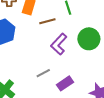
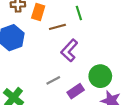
green circle: (89, 39) -> (100, 76), moved

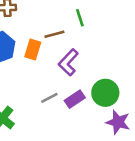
orange rectangle: (38, 12) -> (33, 50), moved
purple rectangle: (76, 91) -> (75, 99), moved

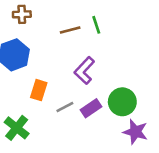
brown line: (54, 34) -> (70, 30), moved
orange rectangle: (33, 50) -> (39, 90), moved

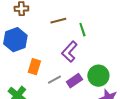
green line: (96, 25) -> (82, 30), moved

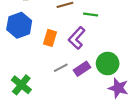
green line: (82, 30) -> (91, 14), turned -64
orange rectangle: (34, 67) -> (50, 38), moved

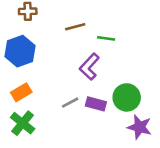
orange rectangle: (50, 38) -> (21, 92), moved, turned 42
purple rectangle: (82, 69) -> (96, 104), turned 49

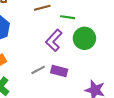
green circle: (127, 97) -> (84, 38), moved

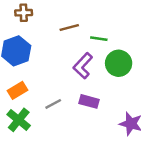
gray line: (38, 70) -> (53, 104), moved

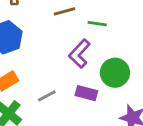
green circle: (119, 63) -> (115, 73), moved

